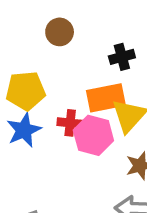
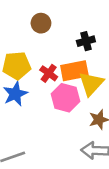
red cross: (70, 123) -> (49, 73), moved, turned 30

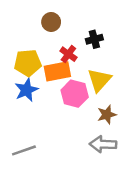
orange rectangle: (74, 71) -> (57, 71), moved
red cross: (49, 73) -> (68, 54), moved

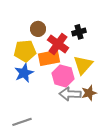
brown circle: (51, 22) -> (38, 29), moved
red cross: (68, 54) -> (58, 44), size x1.5
gray arrow: (103, 144) -> (70, 94), moved

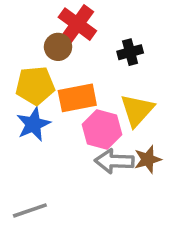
red cross: (58, 44) -> (77, 24), moved

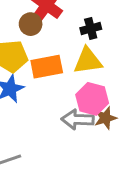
yellow triangle: (137, 110) -> (88, 61), moved, turned 40
pink hexagon: (102, 130) -> (92, 99), moved

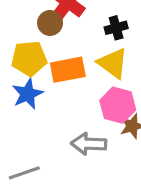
yellow triangle: (88, 61) -> (113, 63), turned 44
gray arrow: (78, 119) -> (89, 144), moved

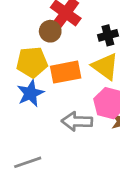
gray arrow: (89, 144) -> (77, 121), moved

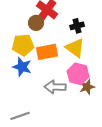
blue star: (30, 93) -> (22, 67), turned -30

